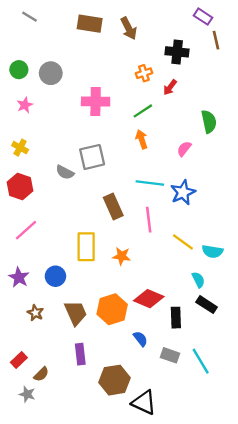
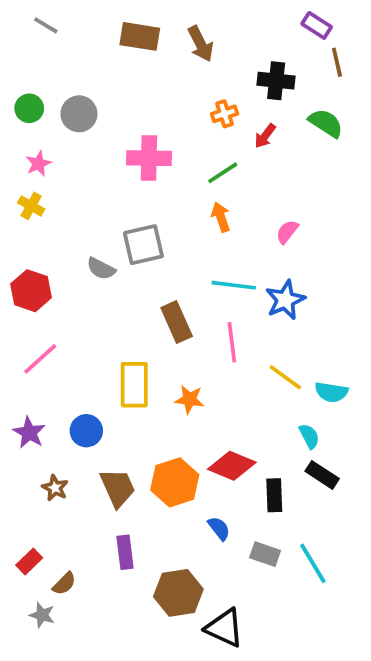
green semicircle: (209, 122) -> (326, 123), moved, turned -45
yellow cross: (20, 148) -> (31, 206), moved

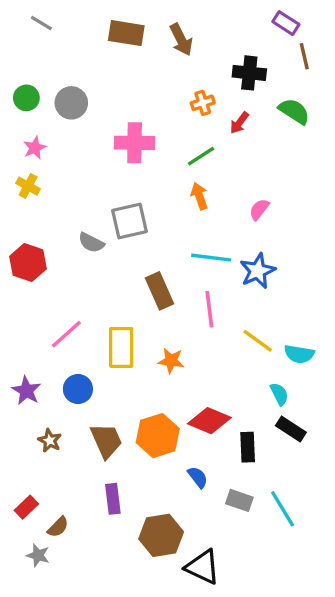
pink line: (40, 359) -> (66, 334), moved

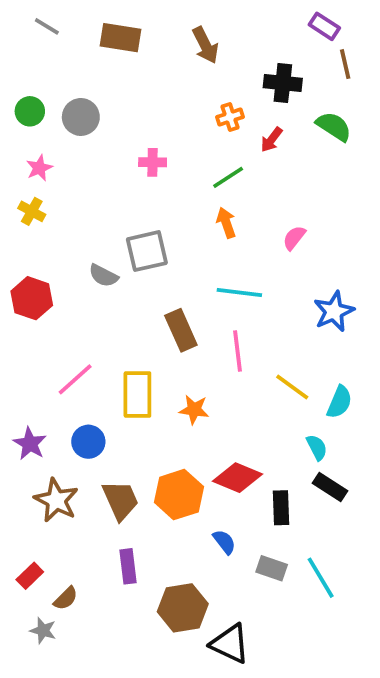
brown rectangle: (126, 33) -> (120, 38), moved
pink cross: (135, 143) -> (153, 162), size x0.6
blue star: (258, 271) -> (334, 311), moved
cyan semicircle: (299, 354) -> (339, 402), turned -76
brown star: (50, 441) -> (56, 500), size x1.6

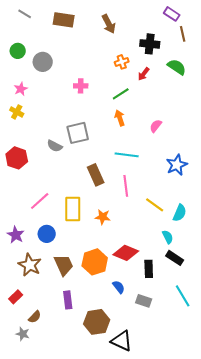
green circle: (30, 111) -> (18, 51), moved
red rectangle: (30, 576) -> (16, 297), moved
cyan line: (321, 578) -> (183, 296), moved

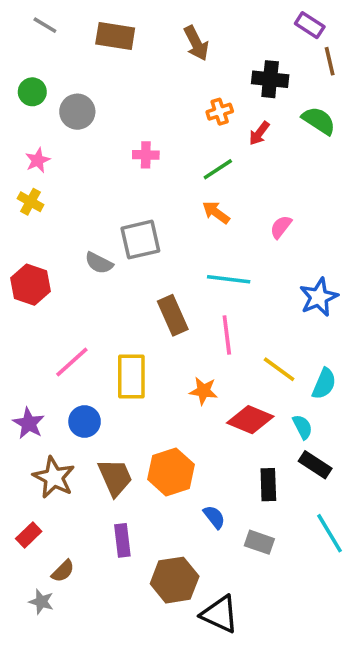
orange arrow: (120, 118) -> (216, 213), turned -35
orange star: (103, 217) -> (203, 391), moved
red diamond: (126, 253) -> (250, 420), moved

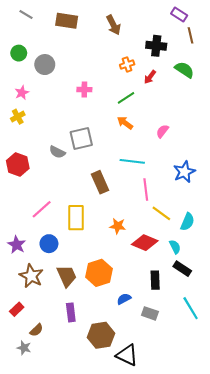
yellow cross: (30, 202) -> (18, 117), turned 32
pink line: (227, 335) -> (146, 189), moved
blue semicircle: (214, 517) -> (124, 299), turned -80

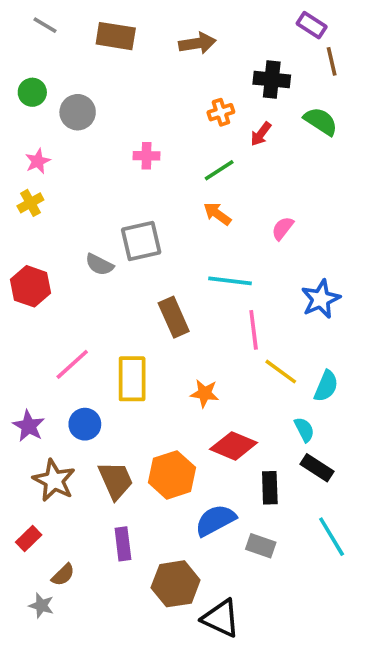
brown arrow: (114, 25) -> (197, 43), turned -72
red diamond: (145, 243) -> (234, 446), moved
blue semicircle: (124, 299) -> (215, 520), size x1.6

